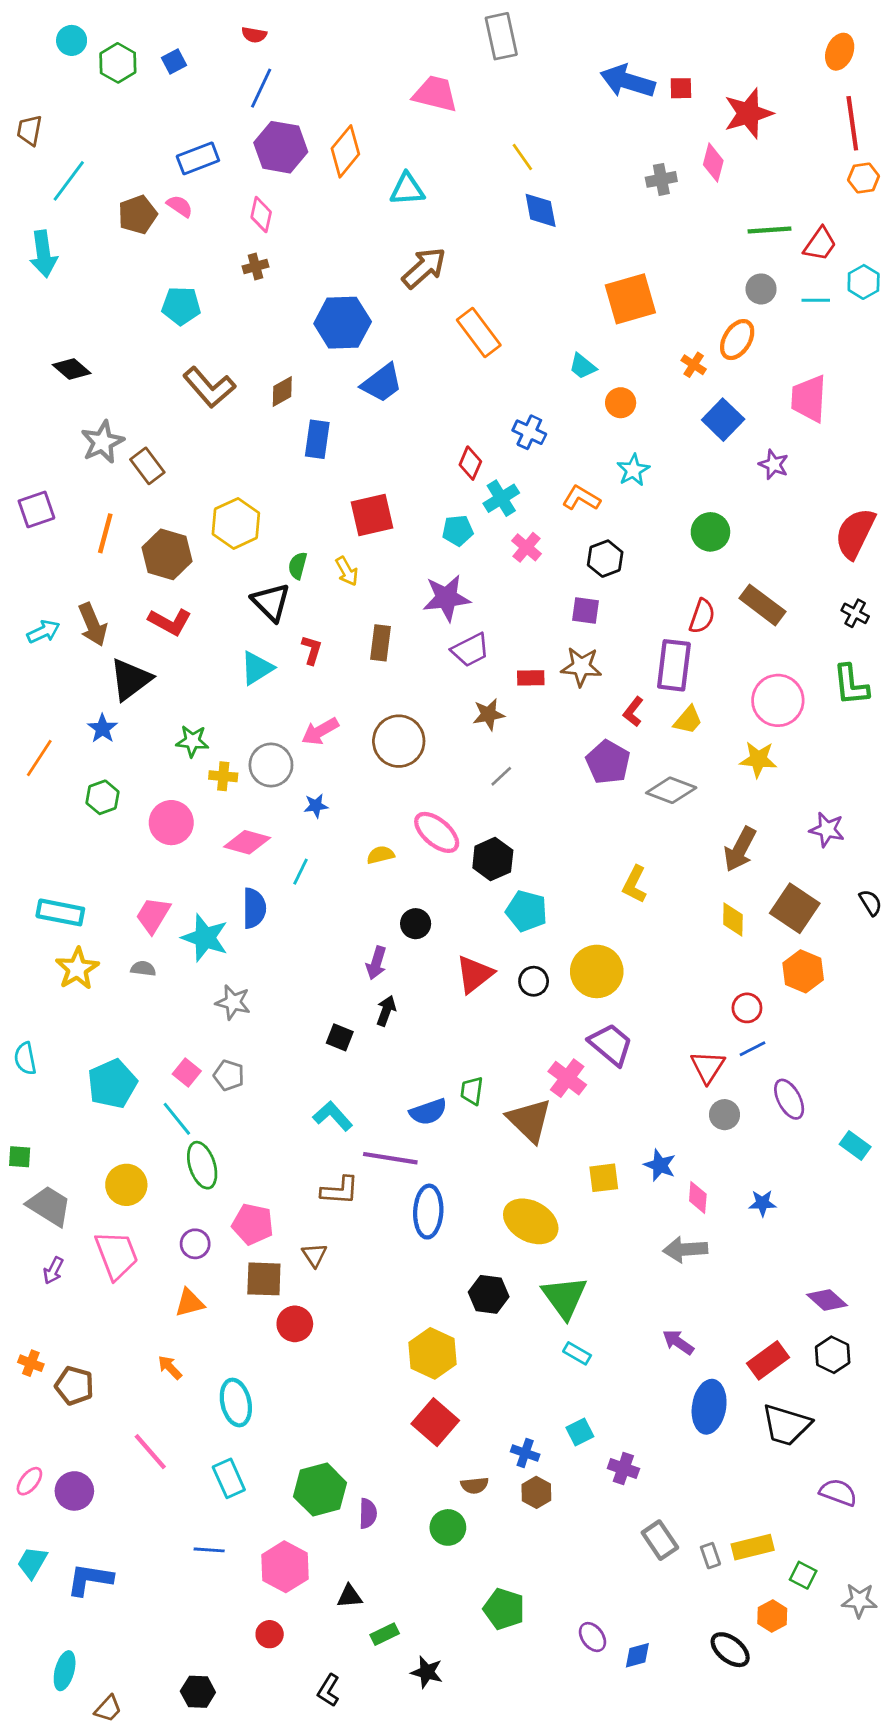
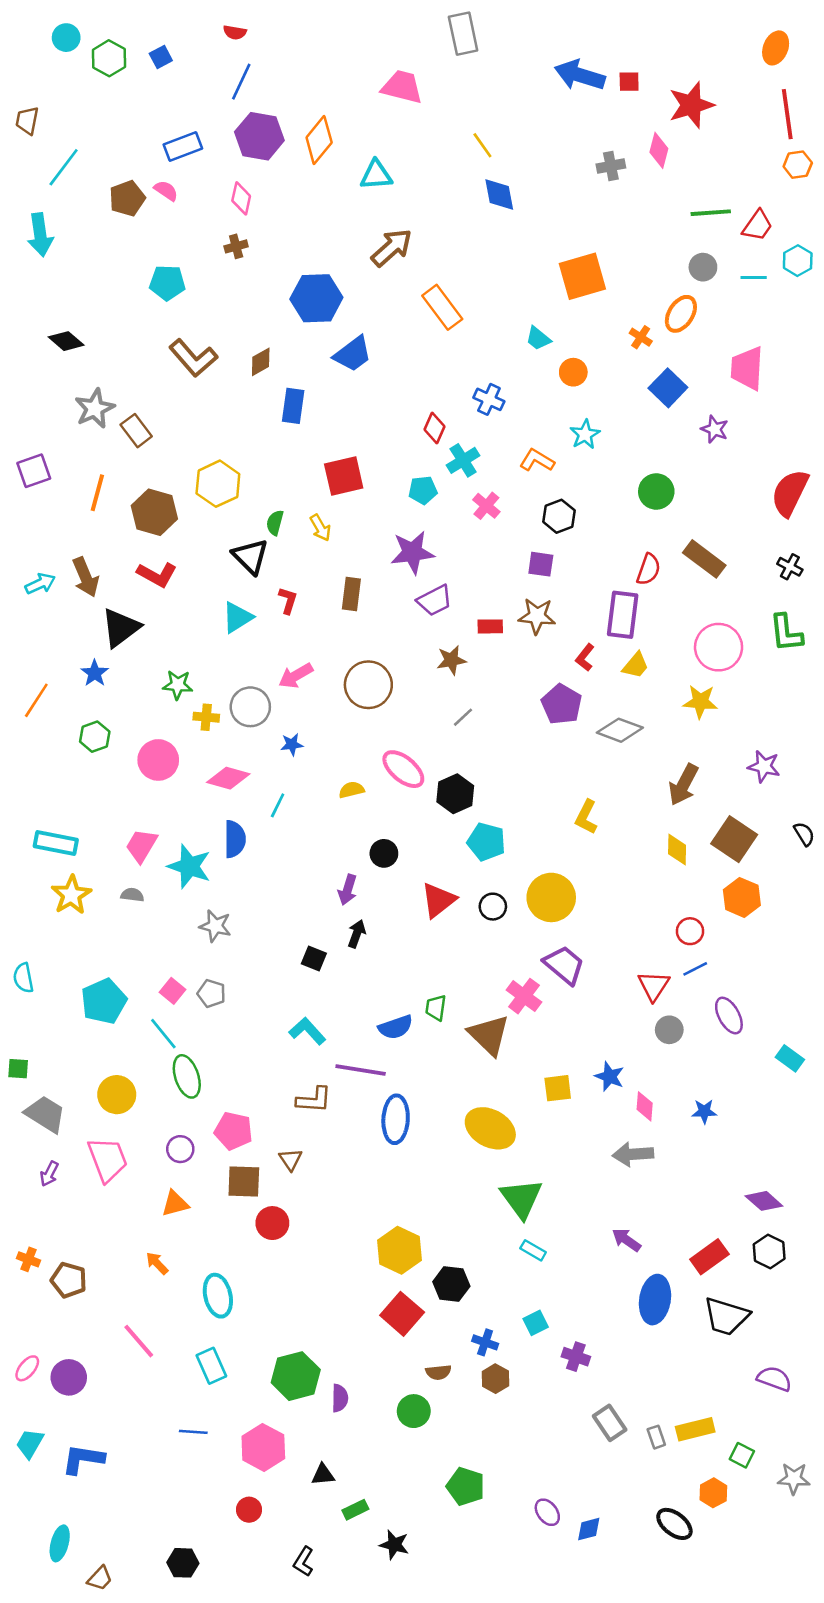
black hexagon: (489, 1294) -> (451, 1284), moved

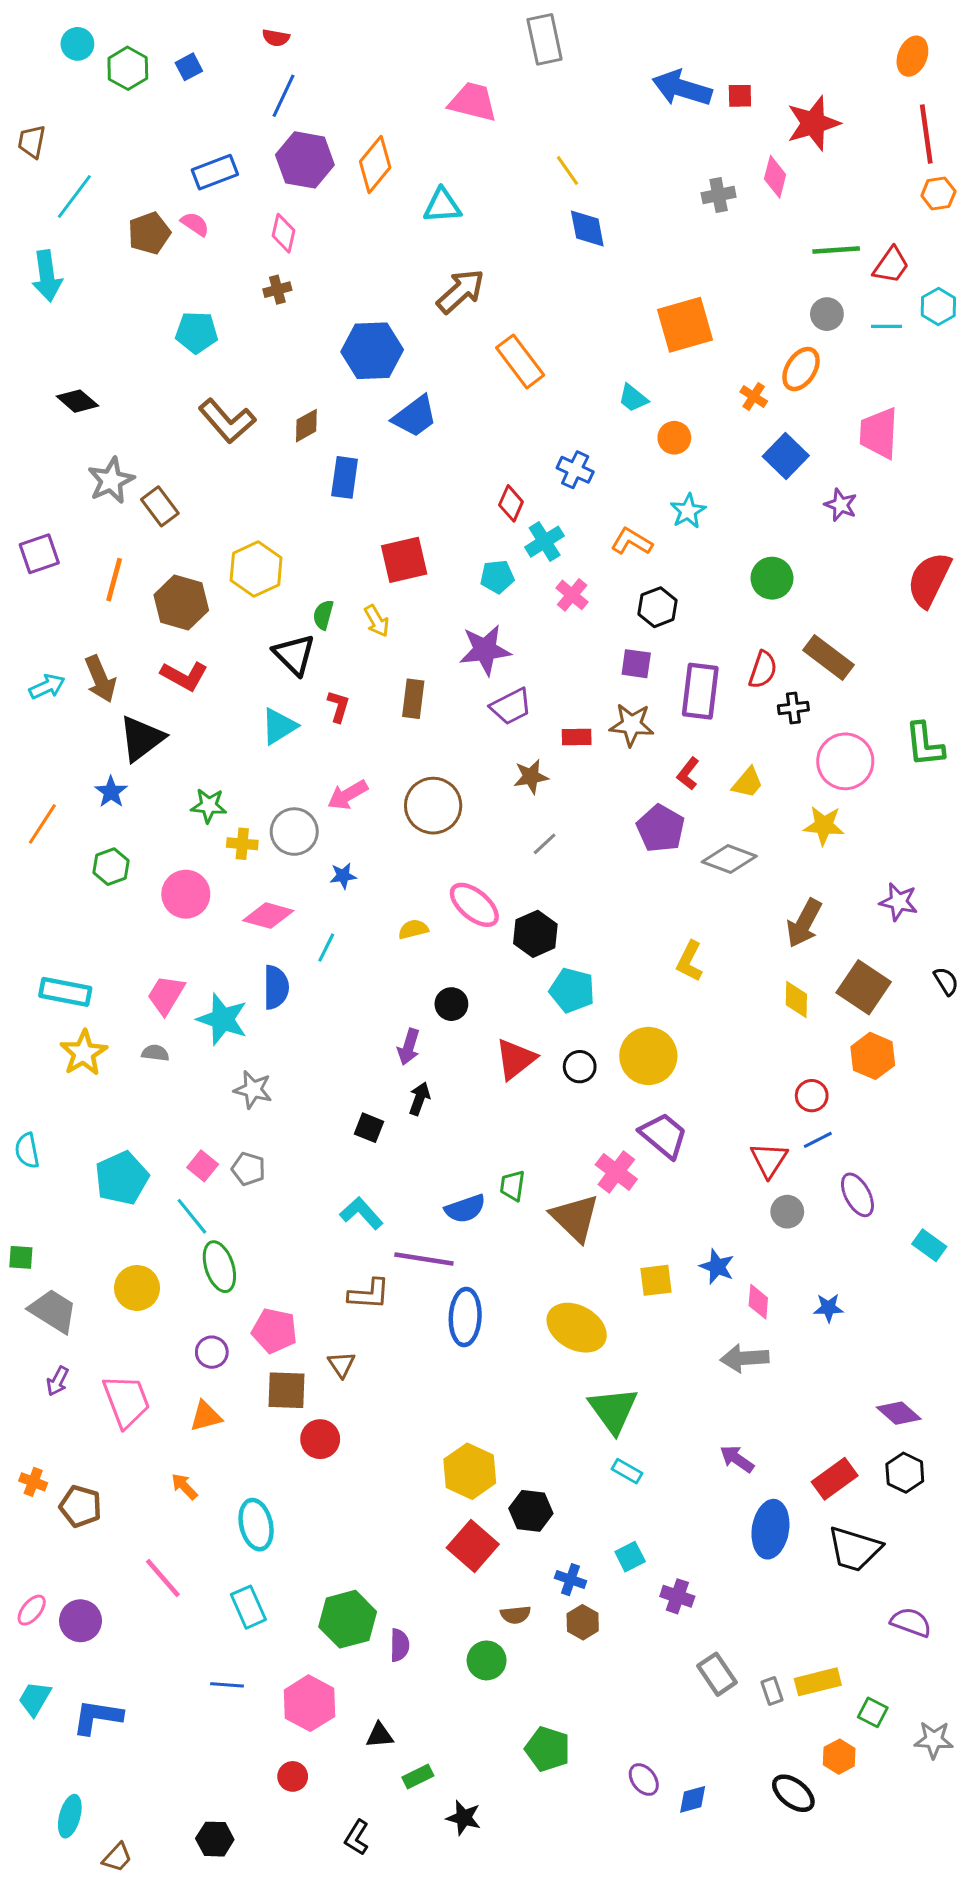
black cross: (790, 567) -> (793, 708), moved, turned -35
purple rectangle: (623, 615) -> (700, 691), moved
pink trapezoid: (108, 1159) -> (126, 1401), moved

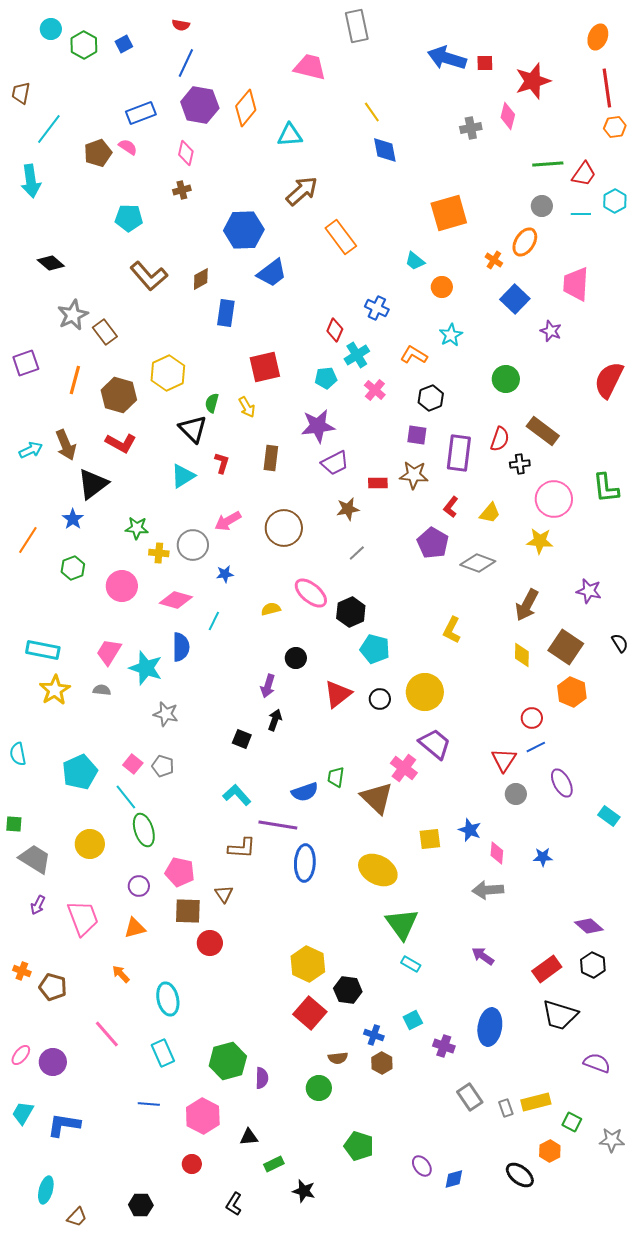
blue ellipse: (770, 1529) -> (490, 1027), moved

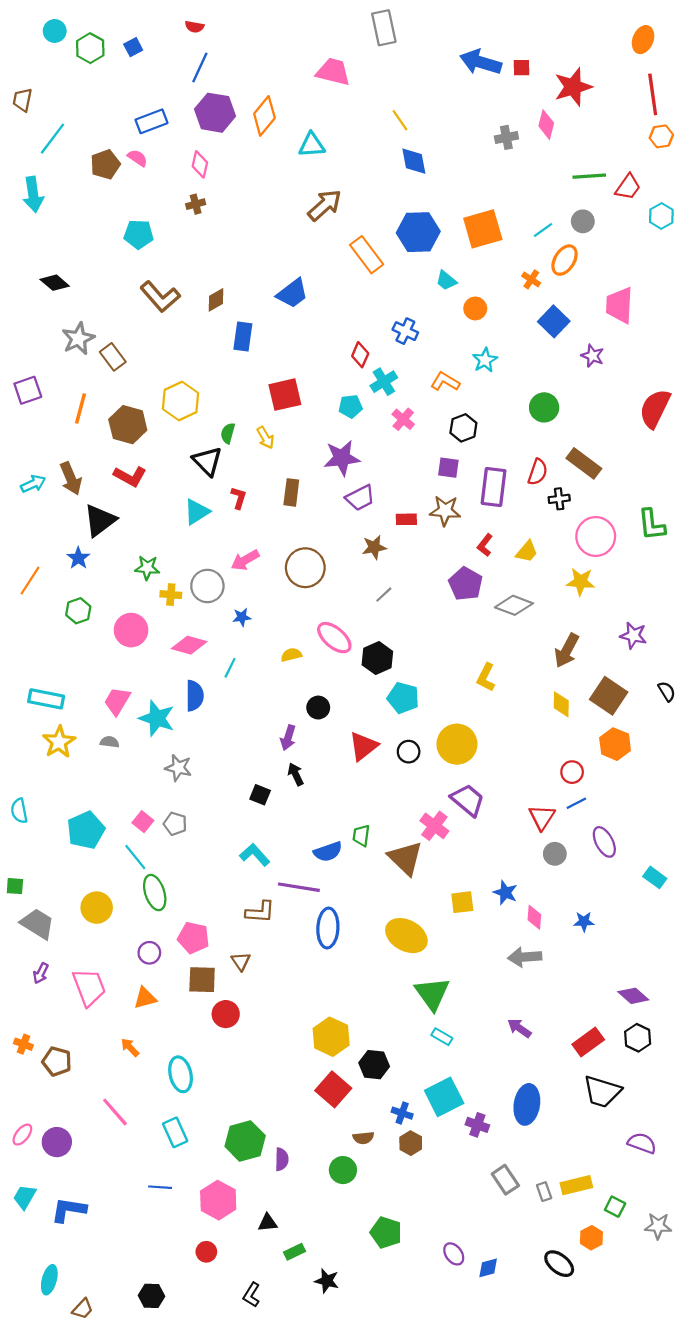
cyan line: (581, 214) -> (543, 230), moved, turned -36
blue hexagon: (244, 230) -> (418, 232), moved
black arrow: (275, 720) -> (296, 774), turned -45
cyan square: (413, 1020) -> (444, 1097), size x1.8

